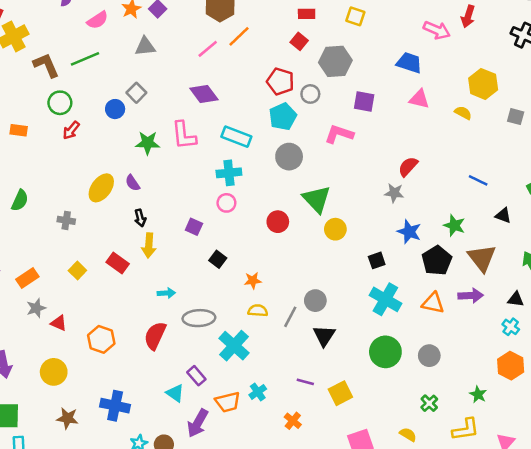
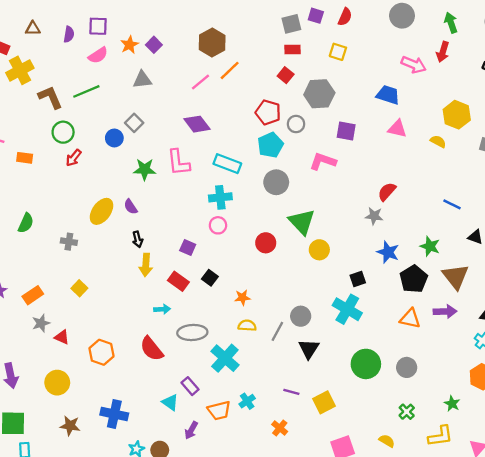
red rectangle: (118, 263) -> (178, 281), moved
cyan cross: (385, 299) -> (347, 309), moved
red semicircle: (155, 336) -> (152, 349), turned -64
purple arrow: (198, 423) -> (191, 430), size x0.7

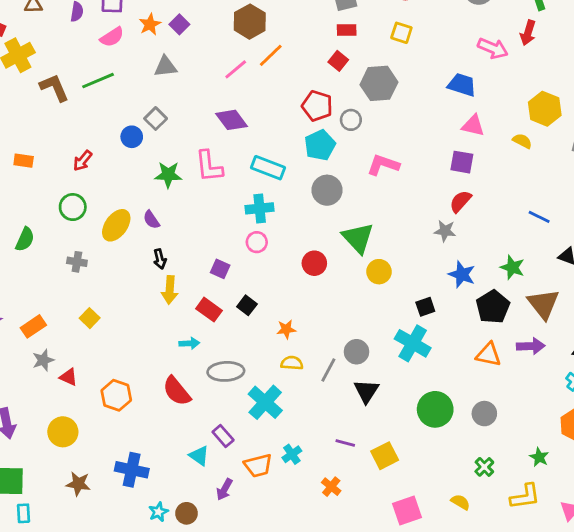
purple square: (346, 131) -> (462, 162), moved
green circle: (63, 132) -> (73, 207), moved

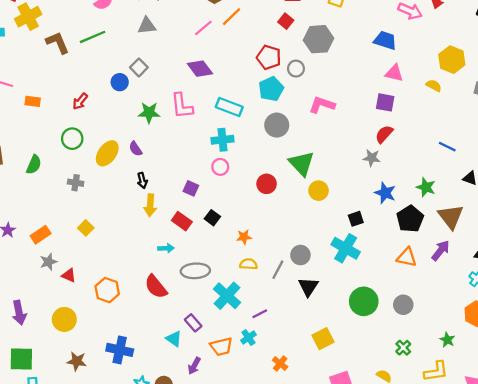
purple arrow: (531, 346) -> (441, 251), turned -50
purple line: (345, 443) -> (260, 314), moved, turned -42

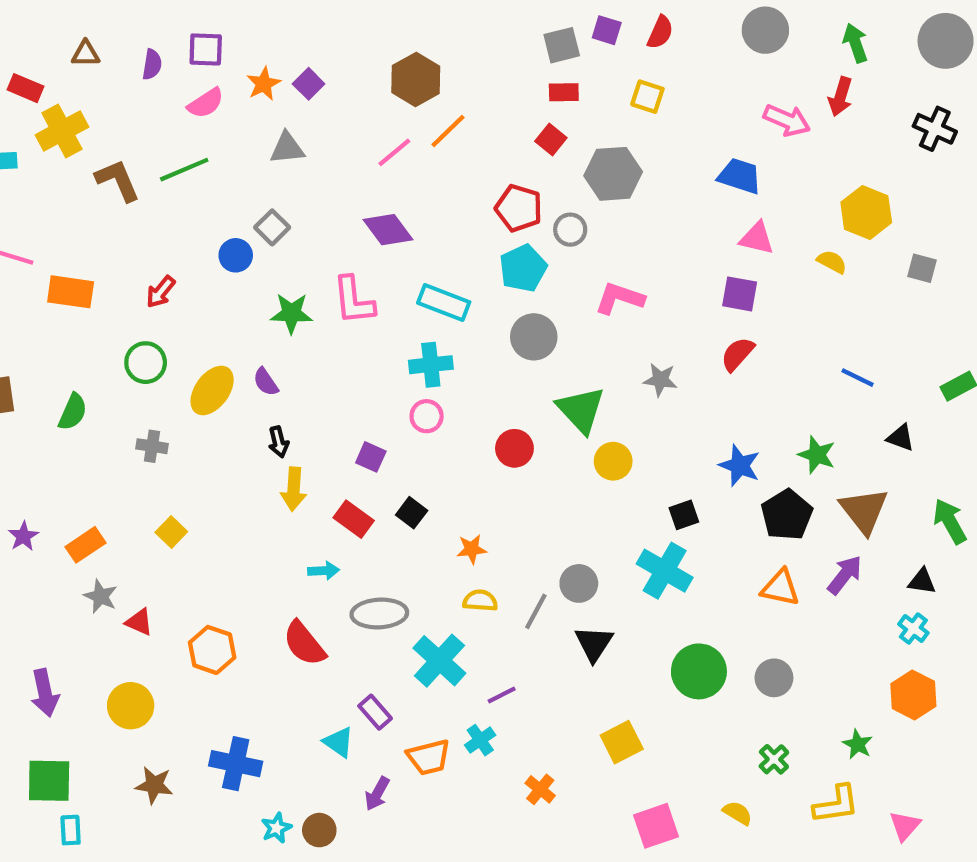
orange rectangle: (33, 101) -> (71, 292), size x1.5
gray star: (372, 158) -> (660, 380), moved
gray star: (48, 262) -> (101, 596), turned -30

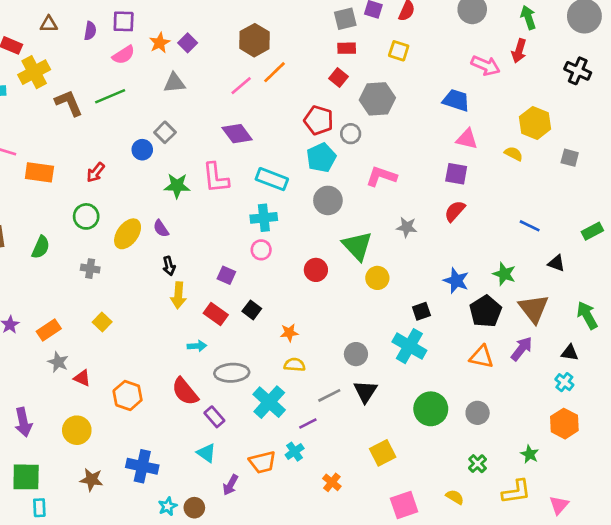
gray line: (536, 611) -> (329, 395), moved, turned 35
purple rectangle: (375, 712) -> (214, 417), moved

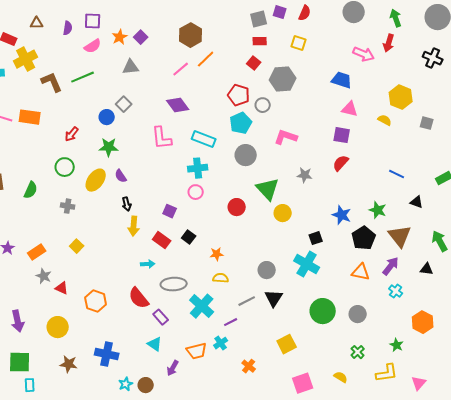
orange rectangle: (39, 172) -> (30, 117), moved
green star: (177, 186) -> (109, 147), moved
cyan cross: (564, 382) -> (396, 291), moved

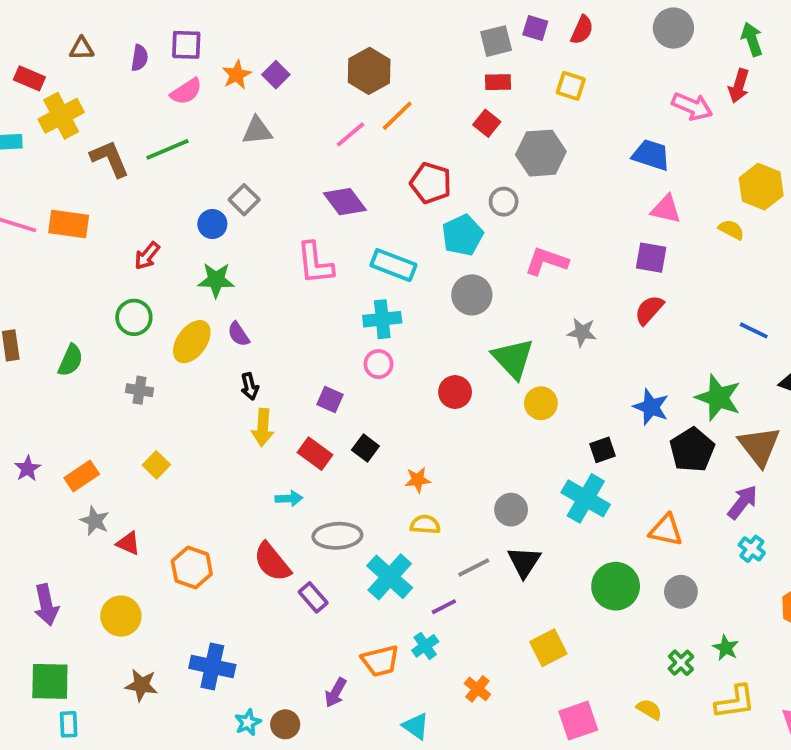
red pentagon: (239, 95) -> (431, 183), moved
green star: (378, 210) -> (718, 398), size x1.4
orange triangle: (361, 272) -> (666, 530), moved
cyan triangle: (155, 344) -> (416, 726), moved
green star: (397, 345) -> (726, 648), moved

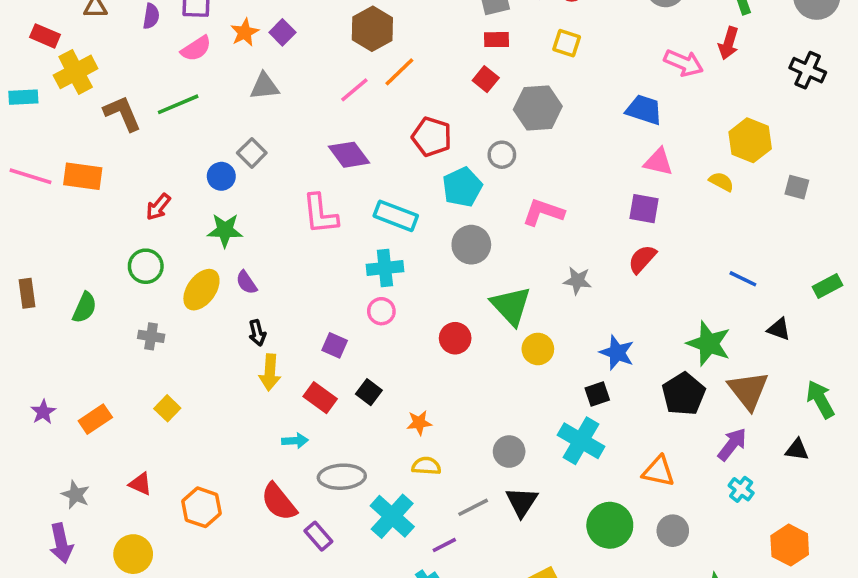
blue star: (651, 407) -> (617, 353), moved
gray star: (95, 521) -> (76, 495), moved

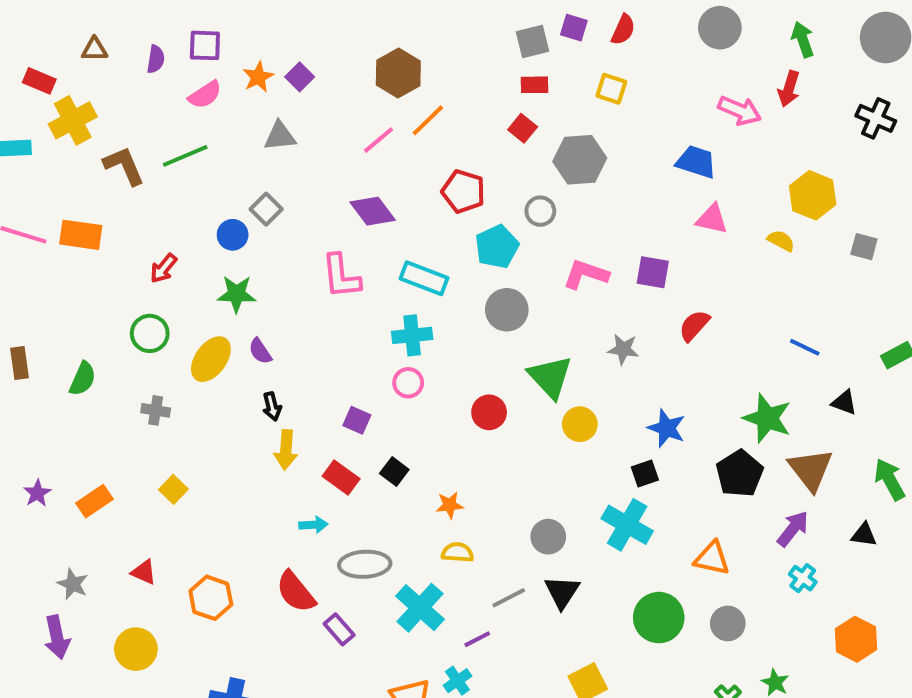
purple square: (644, 209) -> (653, 272), moved

